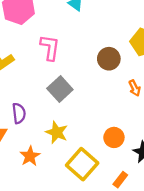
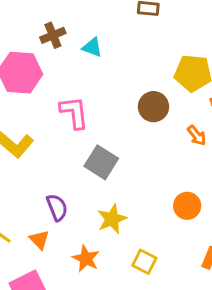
yellow star: (57, 132) -> (112, 219), turned -30
yellow square: (82, 164) -> (144, 262), moved, size x0.6

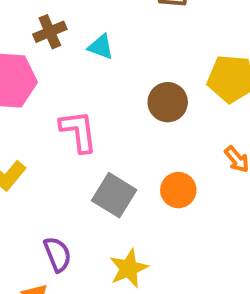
brown circle: (153, 107) -> (168, 102), moved
orange circle: (187, 206) -> (178, 190), moved

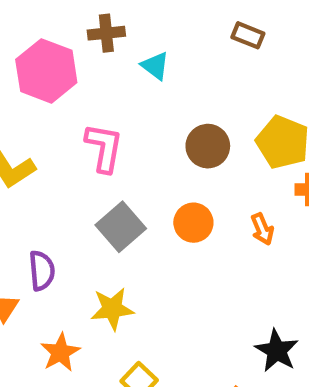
orange circle: (178, 190) -> (193, 223), moved

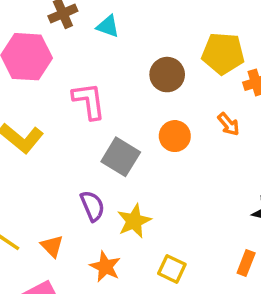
purple semicircle: (42, 271) -> (92, 206), moved

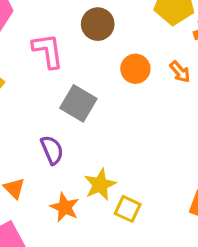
brown circle: (167, 75) -> (98, 24), moved
orange circle: (175, 136) -> (135, 69), moved
yellow star: (134, 221) -> (100, 185), moved

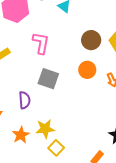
brown circle: (98, 24) -> (91, 40), moved
gray square: (78, 103) -> (48, 79), turned -30

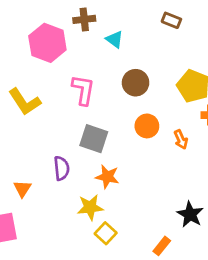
brown circle: (91, 40) -> (136, 83), moved
orange star: (21, 135) -> (107, 177), moved, turned -30

